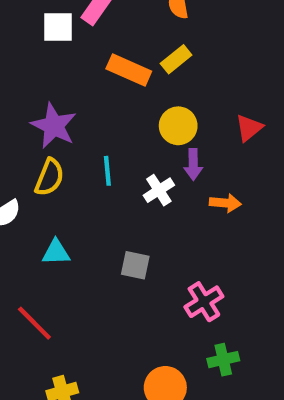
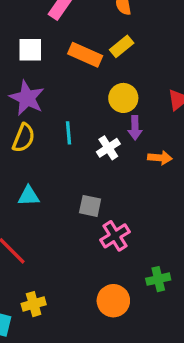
white square: (58, 27) -> (30, 50), moved
pink cross: (204, 302) -> (115, 236), moved

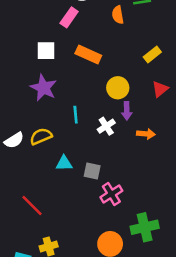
yellow rectangle: (122, 46) -> (152, 54), moved
yellow semicircle: (24, 138) -> (41, 136), moved, turned -135
cyan triangle: (29, 196) -> (64, 163), moved
green cross: (158, 279) -> (145, 227), size x1.5

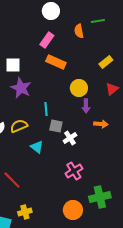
pink rectangle: (69, 17) -> (47, 40), moved
white square: (46, 51) -> (13, 65), moved
white cross: (106, 126) -> (70, 138), moved
cyan triangle: (64, 163) -> (37, 147), turned 40
gray square: (92, 171) -> (56, 126), moved

